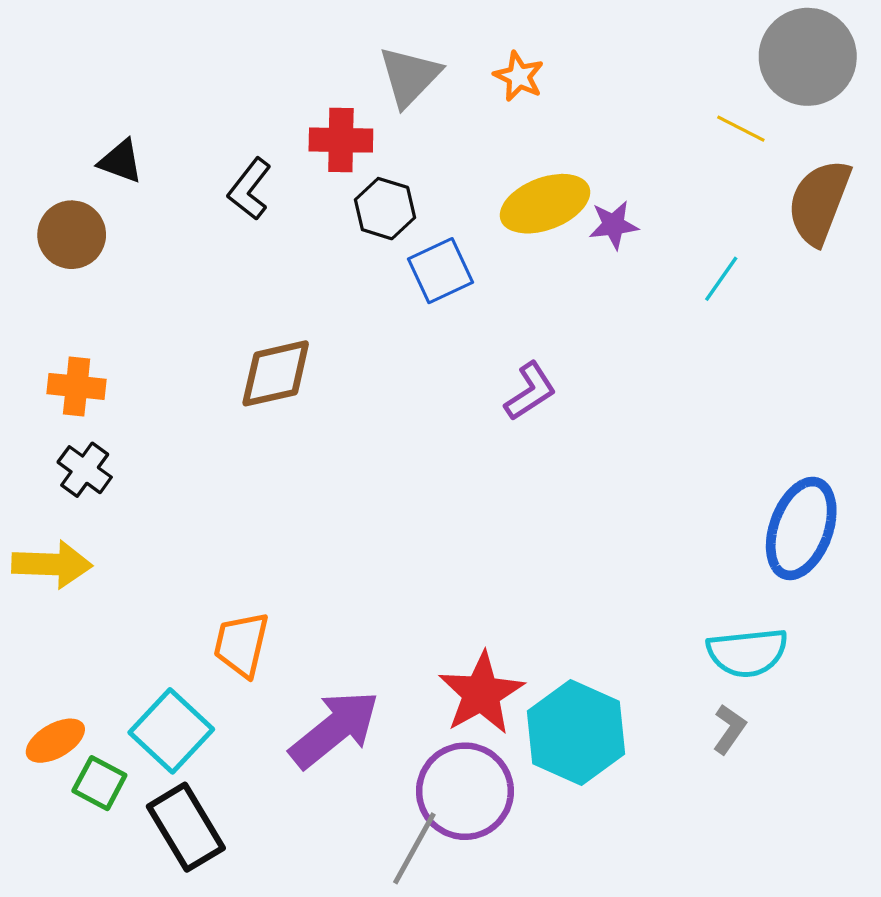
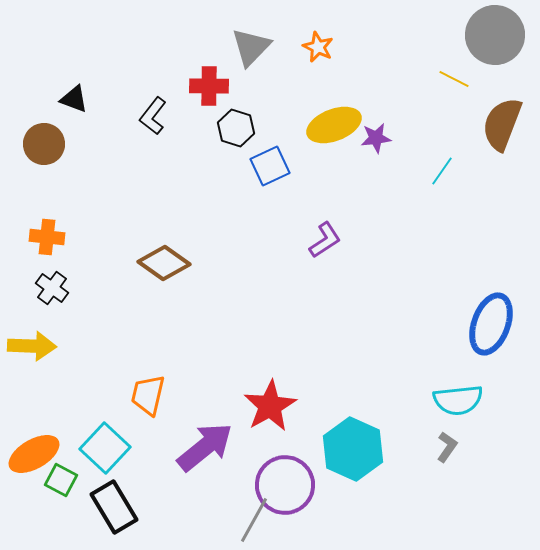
brown diamond: (276, 373) -> (164, 263), moved, turned 48
red star: (481, 693) -> (270, 406), moved
orange ellipse: (55, 741) -> (34, 454), size x1.4

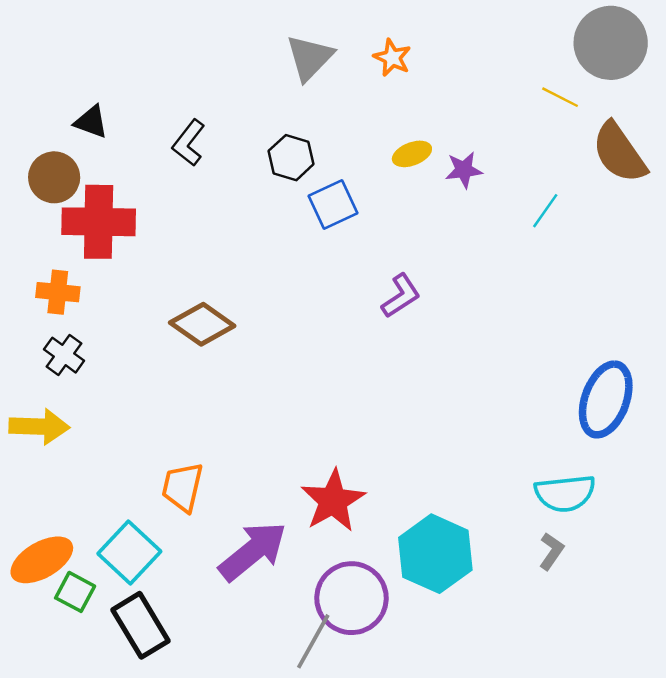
red cross: (209, 86) -> (99, 222), moved, size x1.5
brown semicircle: (502, 124) -> (619, 153), turned -56
yellow ellipse: (334, 125) -> (412, 154), size x0.6

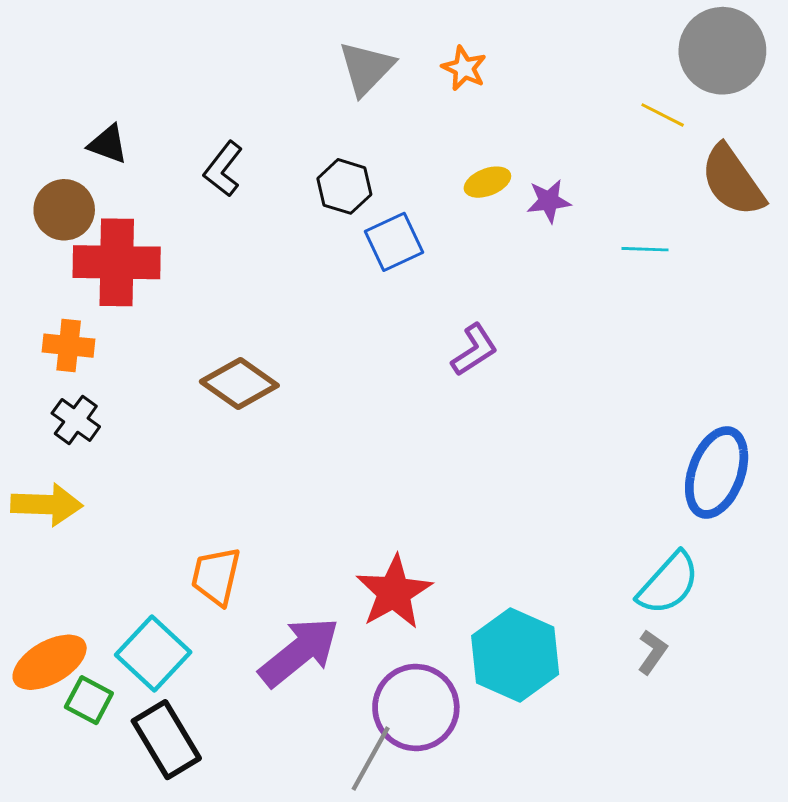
cyan line: (545, 211) -> (645, 249), turned 57
cyan semicircle: (565, 493) -> (668, 583), turned -42

